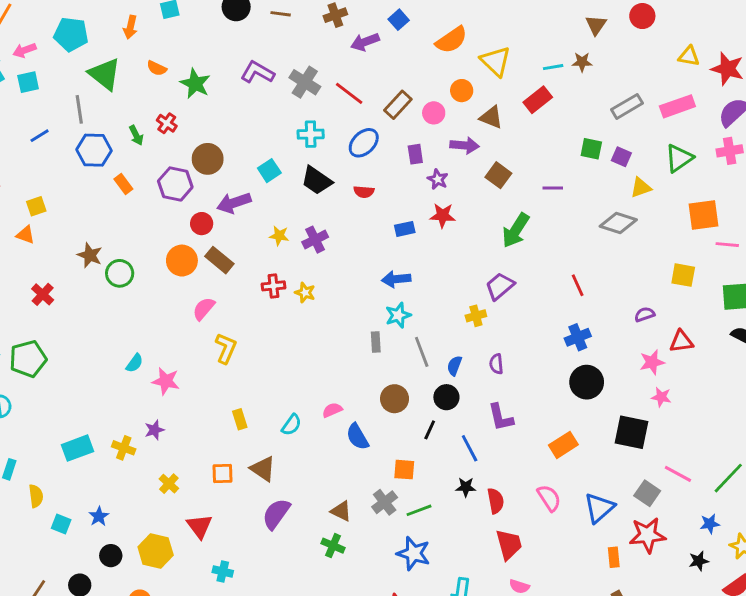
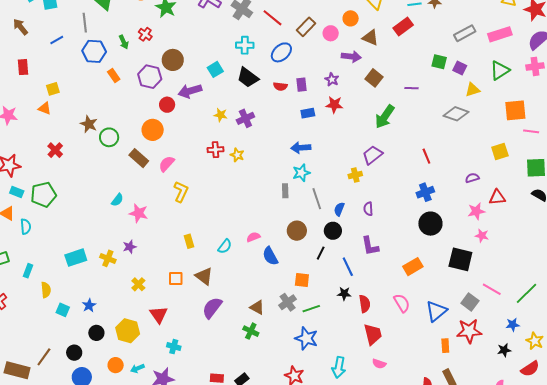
purple rectangle: (415, 154) -> (302, 85), moved
brown rectangle: (219, 260) -> (139, 158), moved
yellow square: (683, 275) -> (500, 152), turned -30

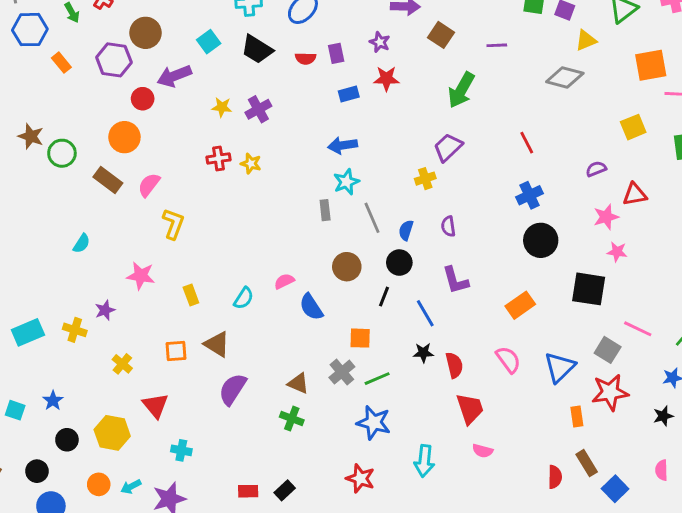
pink star: (139, 213) -> (141, 276), moved

